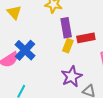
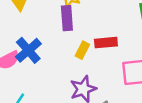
purple rectangle: (66, 28) -> (67, 18), moved

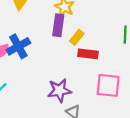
yellow rectangle: (82, 50) -> (77, 37), moved

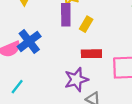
red rectangle: (88, 54) -> (91, 54), moved

